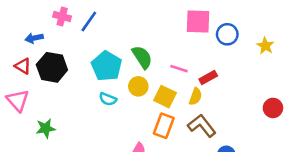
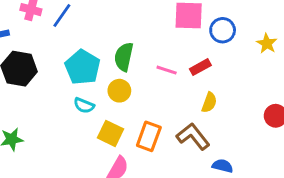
green semicircle: (142, 57) -> (124, 57), turned -135
red rectangle: (208, 77) -> (200, 67), moved
yellow square: (165, 97) -> (111, 133), moved
yellow semicircle: (195, 97) -> (209, 102), moved

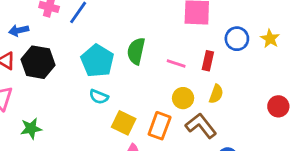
blue circle: (223, 30) -> (237, 39), moved
red rectangle: (200, 67) -> (208, 61), turned -48
yellow circle: (119, 91) -> (183, 98), moved

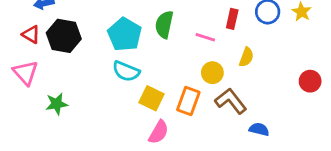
red rectangle: (208, 61) -> (232, 19), moved
yellow semicircle: (216, 94) -> (246, 57), moved
cyan semicircle: (99, 97) -> (126, 71), size x1.4

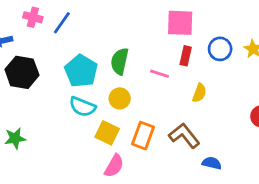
yellow circle: (212, 73) -> (120, 98), moved

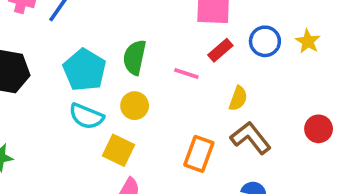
red rectangle: (186, 56) -> (220, 50), turned 36
orange rectangle: (143, 136) -> (199, 154), moved
brown L-shape: (184, 136) -> (251, 138), moved

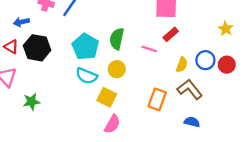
blue circle: (265, 41) -> (205, 60), moved
red circle: (319, 129) -> (227, 65), moved

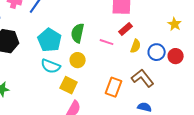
yellow semicircle: (182, 65) -> (136, 46), moved

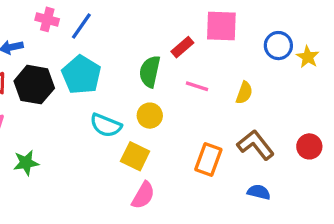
red rectangle: (126, 29) -> (182, 47), moved
cyan pentagon: (50, 40) -> (81, 75), moved
blue circle: (157, 52) -> (278, 46), moved
red circle: (176, 56) -> (309, 146), moved

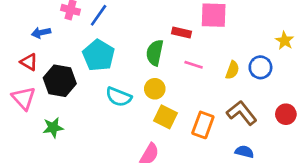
blue circle: (278, 46) -> (260, 67), moved
red rectangle: (182, 47) -> (182, 33), turned 54
black hexagon: (34, 85) -> (60, 81), moved
yellow square: (135, 156) -> (165, 117), moved

